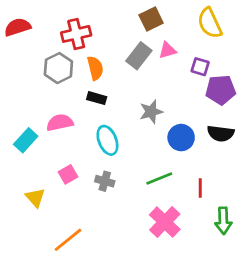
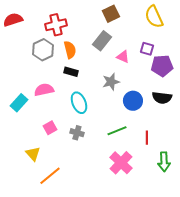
pink triangle: (167, 50) -> (123, 57), moved, turned 40
yellow triangle: (35, 198) -> (33, 154), moved

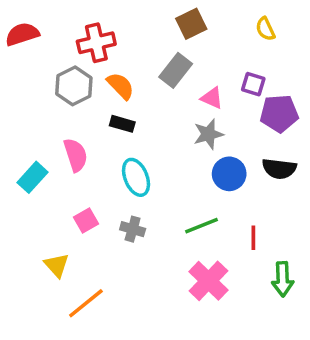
yellow semicircle: (154, 17) -> (265, 29), size x0.6
orange semicircle: (70, 50) -> (120, 86), turned -30
gray star: (111, 82) -> (208, 134), moved
pink semicircle: (44, 90) -> (76, 155), turned 84

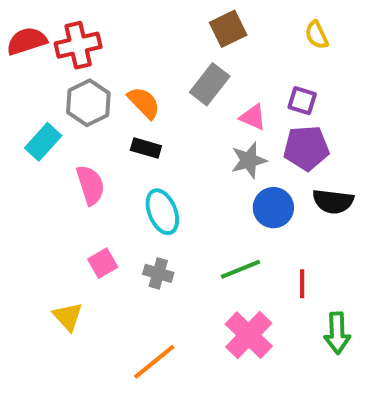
red cross: (96, 43) -> (78, 45), moved
purple pentagon: (279, 113) -> (306, 148), moved
cyan rectangle: (33, 177) -> (43, 142), moved
orange line: (86, 303) -> (154, 362), moved

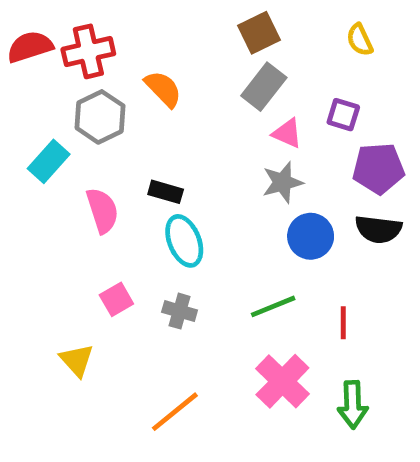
gray rectangle: (210, 84) -> (264, 87), moved
orange semicircle: (144, 103) -> (163, 89), moved
black rectangle: (146, 148) -> (166, 192), moved
purple pentagon: (306, 148) -> (378, 168), moved
green arrow: (337, 333) -> (353, 405), moved

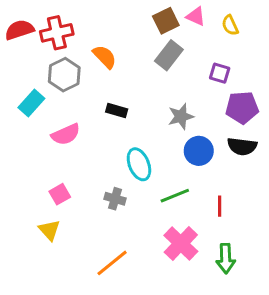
pink triangle: (287, 133) -> (196, 16), moved
black rectangle: (166, 192) -> (117, 111), moved
pink semicircle: (102, 211) -> (66, 134), turned 84
cyan ellipse: (184, 241) -> (139, 164), moved
pink square: (116, 299) -> (60, 194), moved

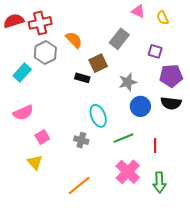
brown square: (166, 21) -> (98, 63), moved
pink semicircle: (66, 134) -> (23, 113), moved

